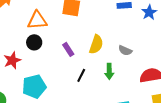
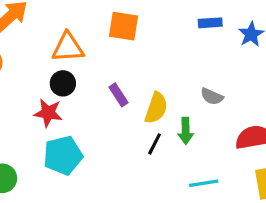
yellow semicircle: (96, 44) -> (156, 108), moved
red star: (12, 60) -> (48, 113), moved, turned 30
black line: (81, 75) -> (155, 144), moved

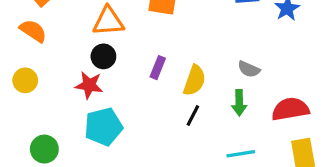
purple rectangle: (119, 95) -> (158, 68), turned 55
green arrow: (186, 131) -> (239, 103), moved

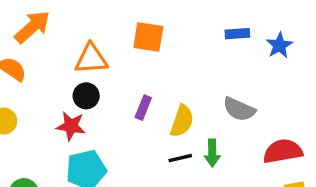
gray semicircle: (249, 69) -> (239, 109), size x1.4
green arrow: (239, 103) -> (212, 153), moved
black line: (193, 115) -> (180, 158), turned 50

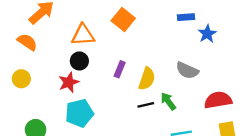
orange square: (148, 37) -> (123, 20), turned 30
blue star: (279, 45) -> (207, 34), moved
red star: (71, 126) -> (69, 82), turned -30
green arrow: (212, 153) -> (168, 101), turned 144

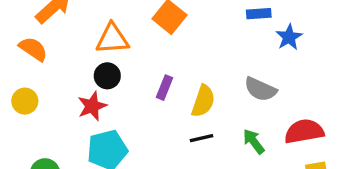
green arrow: (168, 101) -> (254, 141), moved

